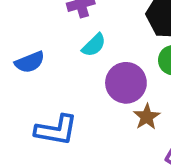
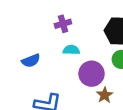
cyan semicircle: (94, 45) -> (71, 50), turned -133

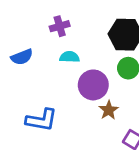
blue semicircle: (31, 61) -> (22, 57), moved

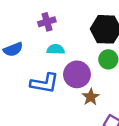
blue L-shape: (41, 120) -> (44, 83), moved

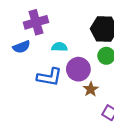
purple cross: (47, 22) -> (36, 22), moved, size x1.5

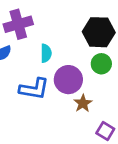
cyan semicircle: (59, 47) -> (46, 53), turned 88

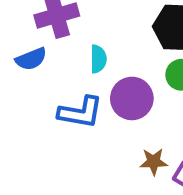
brown star: (83, 103) -> (154, 162), moved, turned 30

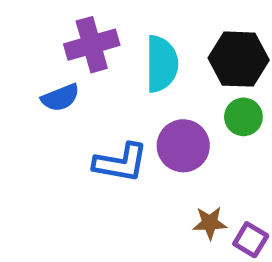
cyan semicircle: (98, 59) -> (162, 64), moved, size x1.6

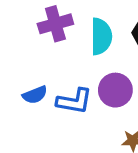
blue semicircle: (60, 98) -> (35, 95), moved

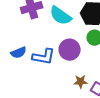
cyan semicircle: (101, 36) -> (61, 16), turned 125

